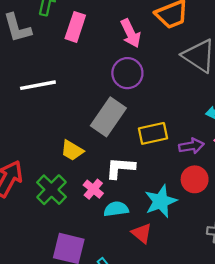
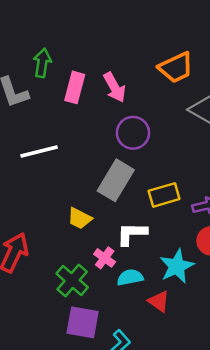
pink arrow: (131, 33) -> (115, 87), moved
green cross: (51, 190) -> (72, 280), moved

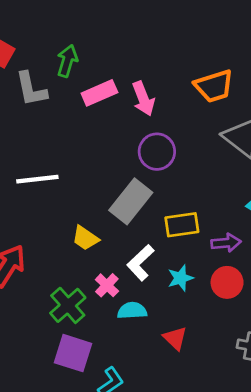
pink rectangle: (75, 87) -> (99, 93), turned 44
white line: (39, 152) -> (37, 179), moved
white L-shape: (132, 234) -> (140, 263), turned -52
cyan star: (177, 266) -> (180, 278), moved, size x0.7
red triangle: (159, 301) -> (175, 338), moved

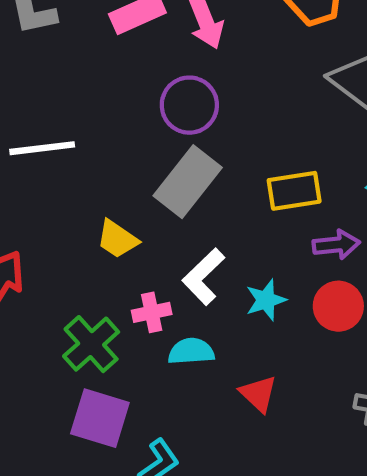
purple circle: (157, 152) -> (189, 105), moved
yellow rectangle: (182, 225) -> (294, 191), moved
pink cross: (107, 285) -> (152, 312), turned 35

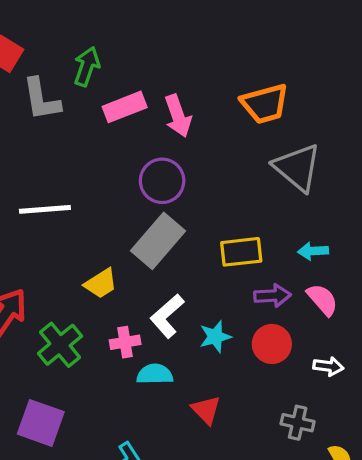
yellow trapezoid: (117, 239) -> (101, 284), turned -69
green cross: (91, 344) -> (60, 345), moved
purple square: (100, 418) -> (41, 423), moved

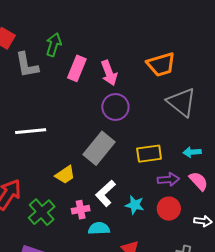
pink rectangle: (125, 107) -> (77, 68), turned -45
purple circle: (162, 181) -> (115, 107), moved
cyan star: (215, 337) -> (135, 205), turned 30

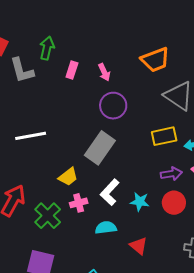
pink rectangle: (77, 68) -> (72, 70), size x0.7
pink arrow: (109, 73) -> (104, 72), size x0.7
yellow rectangle: (149, 154) -> (164, 136), moved
pink cross: (81, 210) -> (79, 203), moved

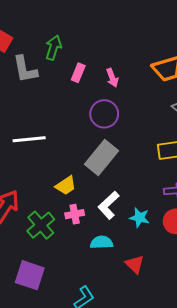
purple circle: (113, 106) -> (104, 114), moved

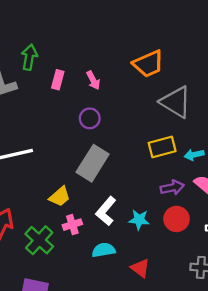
purple circle: (104, 114) -> (90, 118), size x0.7

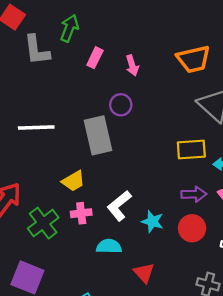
gray rectangle: (93, 163) -> (98, 135), moved, turned -56

